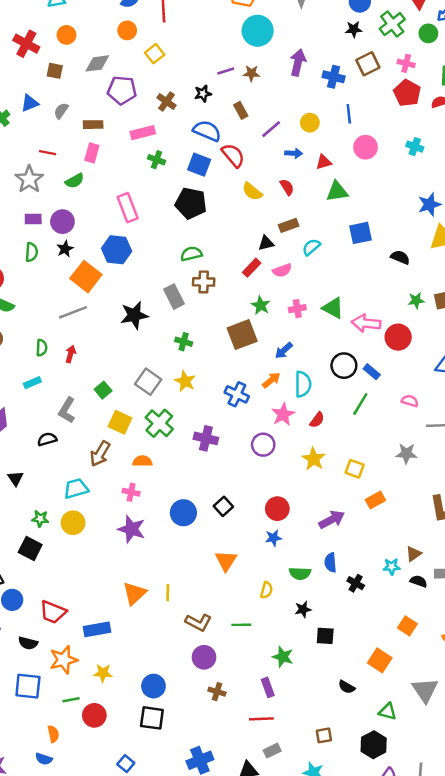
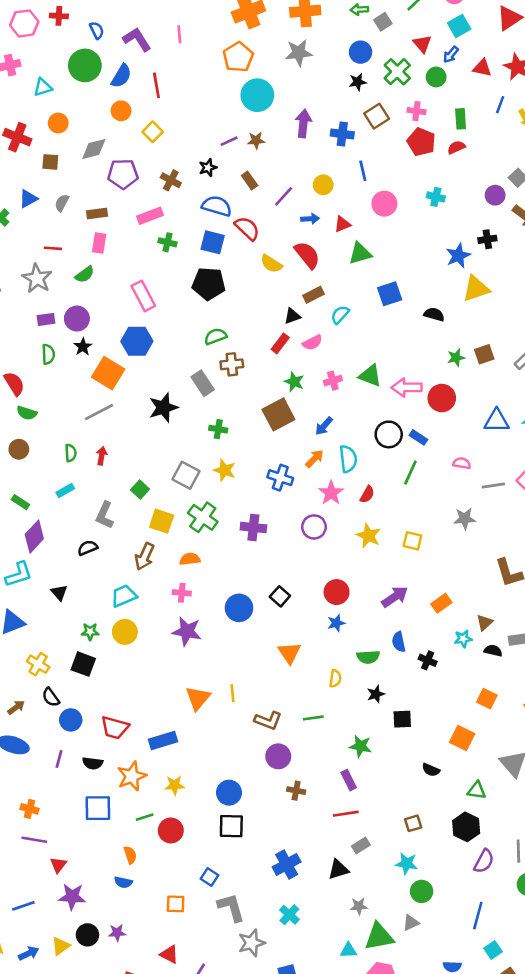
red semicircle: (287, 187) -> (307, 255), size x1.6
orange rectangle: (375, 500) -> (441, 603), moved

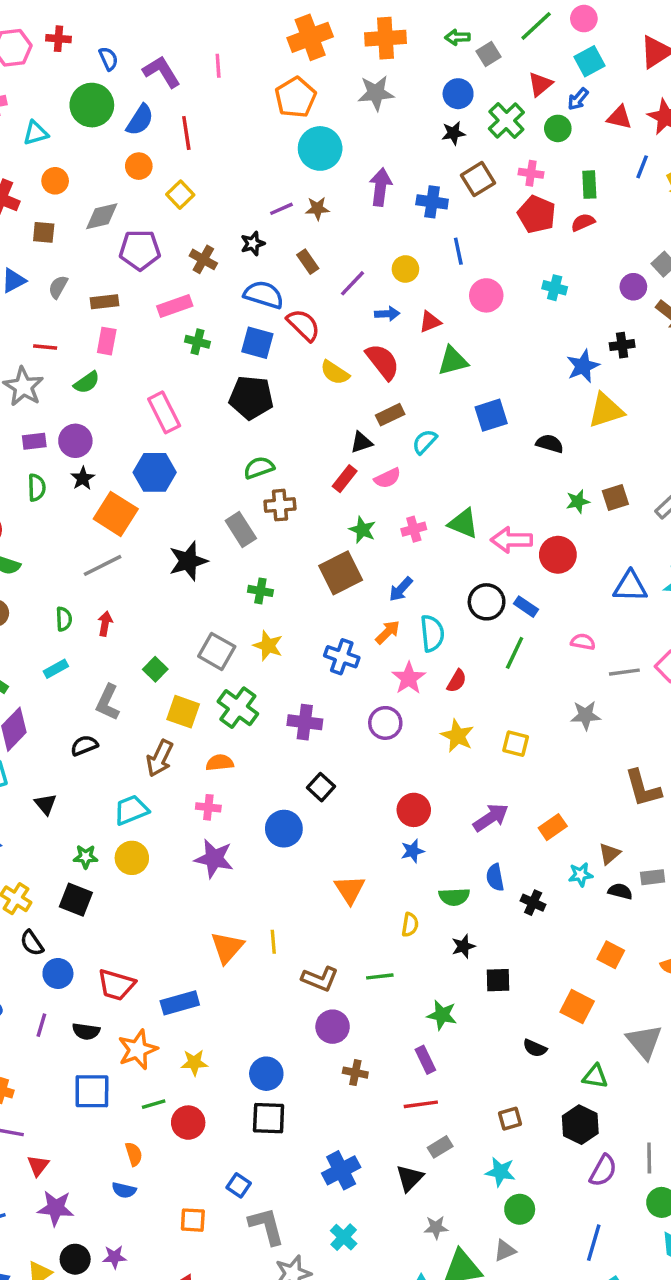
red triangle: (422, 44) -> (540, 84), turned 30
black square: (280, 596) -> (321, 787), moved
black triangle: (338, 869) -> (410, 1178), turned -30

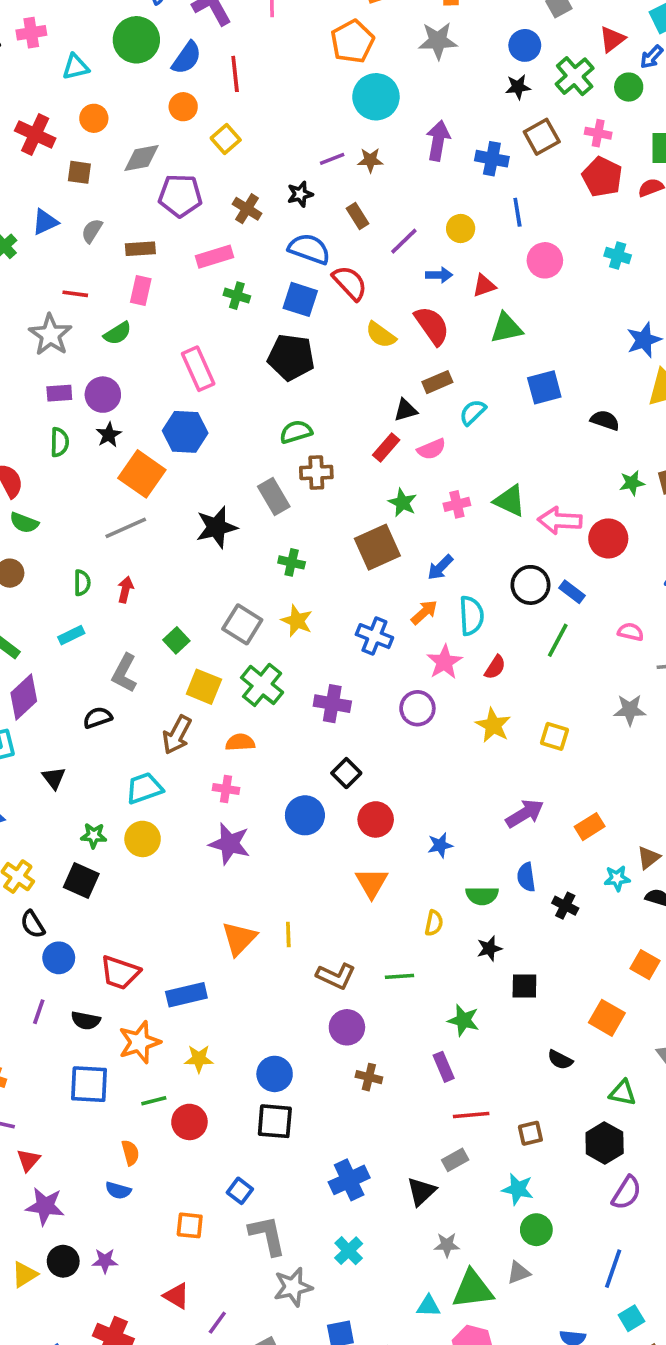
red circle: (414, 810) -> (376, 819), moved
red line: (421, 1104) -> (471, 1115), moved

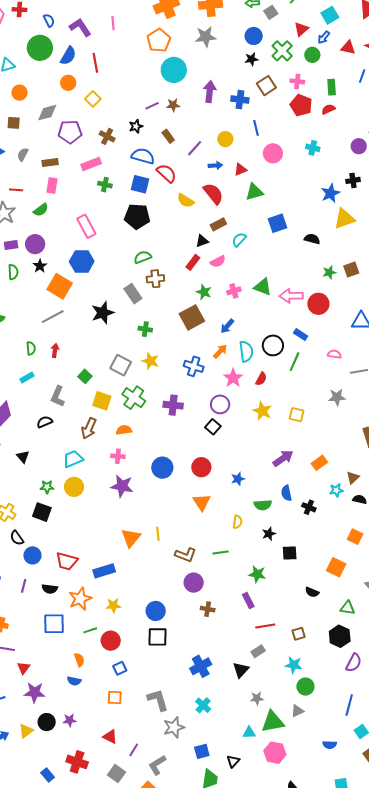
black circle: (530, 585) -> (273, 345), moved
black square: (346, 773) -> (213, 427), moved
blue square: (240, 1191) -> (120, 668), moved, turned 32

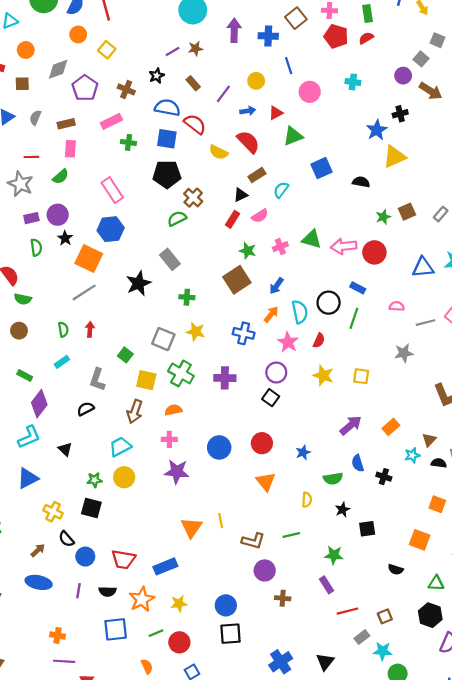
purple pentagon: (70, 132) -> (85, 88), turned -30
brown cross: (155, 279) -> (193, 198), moved, turned -36
gray rectangle: (258, 651) -> (362, 637), moved

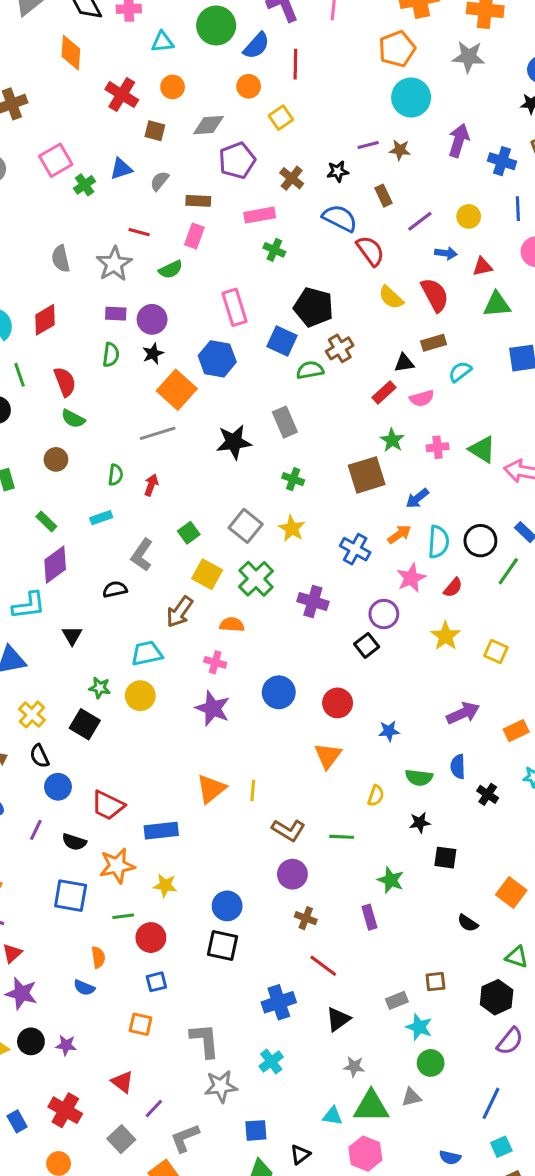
blue square: (167, 139) -> (282, 341), moved
red line: (348, 611) -> (323, 966), moved, turned 35

